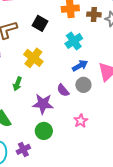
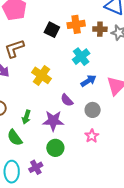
black square: (40, 23) -> (52, 30), moved
green arrow: (17, 84) -> (26, 117), moved
gray circle: (83, 85) -> (93, 110), moved
purple semicircle: (63, 90) -> (67, 100), moved

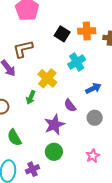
cyan cross: (81, 57) -> (77, 62), moved
green arrow: (26, 117) -> (31, 97), moved
purple star: (53, 121) -> (54, 125), turned -30
pink star: (92, 136) -> (93, 156), moved

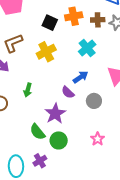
cyan cross: (77, 62) -> (87, 48), moved
yellow cross: (47, 78) -> (46, 52), moved, turned 30
blue arrow: (93, 88) -> (81, 77), moved
green semicircle: (14, 138) -> (37, 132), moved

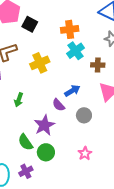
brown cross: (98, 20) -> (98, 65), moved
black square: (50, 23) -> (30, 24), moved
cyan cross: (87, 48) -> (75, 51), moved

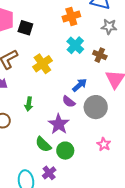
orange cross: (70, 29) -> (71, 16), moved
brown cross: (98, 65) -> (100, 55), turned 32
gray circle: (84, 115) -> (96, 107), size x1.5

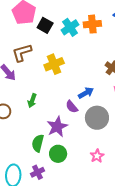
cyan cross: (75, 45) -> (70, 27), moved
green semicircle: (43, 144) -> (38, 143), turned 48

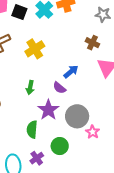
green arrow: (32, 101) -> (30, 87), moved
gray circle: (97, 118) -> (77, 116), moved
green circle: (58, 154) -> (60, 146), moved

